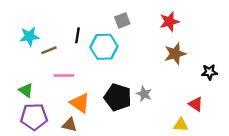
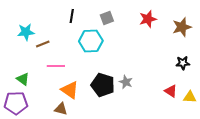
black line: (78, 35) -> (72, 16), moved
brown star: (175, 54) -> (182, 27), moved
purple pentagon: (34, 117) -> (16, 103), moved
yellow triangle: (181, 125) -> (190, 97), moved

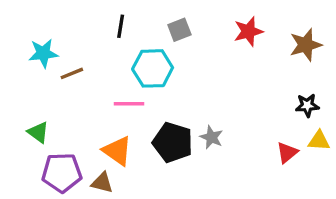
pink line: (56, 66) -> (129, 104), moved
red triangle: (171, 91) -> (287, 152), turned 48
yellow triangle: (190, 97) -> (319, 141), moved
purple pentagon: (16, 103) -> (62, 173), moved

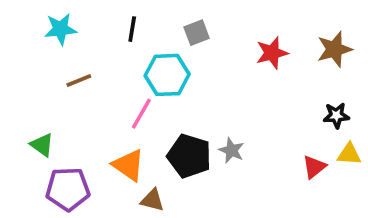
red star: (248, 31) -> (272, 53), moved
cyan star: (43, 53) -> (60, 29), moved
pink line: (129, 104) -> (141, 114), turned -60
brown triangle: (102, 183) -> (152, 200), moved

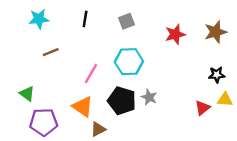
cyan hexagon: (167, 75) -> (129, 62), moved
brown triangle: (152, 200) -> (98, 129), turned -42

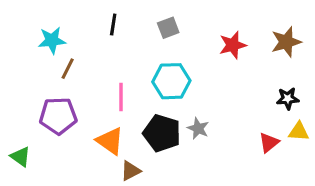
cyan star: (39, 19) -> (52, 40), moved
brown line: (51, 52) -> (68, 69), turned -42
pink line: (91, 73) -> (121, 97), turned -30
green triangle: (27, 94) -> (20, 157), moved
purple pentagon: (44, 122) -> (58, 116), moved

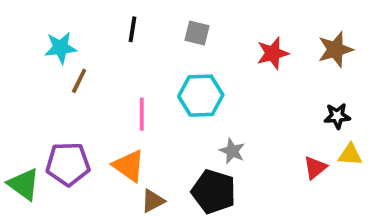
gray square: (168, 28) -> (197, 33), turned 35
purple pentagon: (58, 116) -> (68, 164), moved
black pentagon: (162, 133) -> (214, 192), moved
green triangle: (20, 157) -> (24, 184), size x1.4

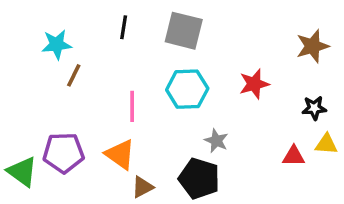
gray square: (197, 33) -> (184, 31), size x1.6
red star: (273, 53) -> (254, 84), moved
red triangle: (315, 168) -> (294, 156), turned 40

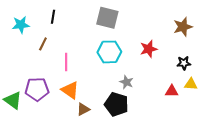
black line: (124, 27) -> (53, 17), moved
cyan star: (57, 44) -> (21, 25), moved
pink line: (132, 106) -> (66, 62), moved

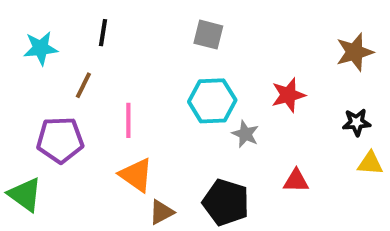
gray square: (107, 18) -> (208, 35), size x0.7
gray star: (126, 82) -> (245, 134), moved
purple pentagon: (37, 89) -> (60, 140), moved
red triangle: (172, 91) -> (296, 181), moved

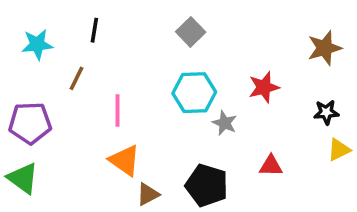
gray square: (208, 35) -> (191, 32), turned 32
purple pentagon: (60, 140) -> (30, 123), moved
yellow triangle: (370, 163) -> (339, 150), turned -30

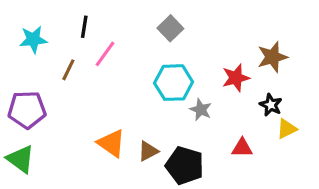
brown star: (324, 48) -> (272, 57), moved
pink line: (118, 110) -> (105, 54), moved, turned 36
black star: (326, 112) -> (271, 105), moved, turned 30
yellow triangle: (339, 150) -> (287, 129), moved
brown triangle: (148, 194) -> (148, 151), moved

